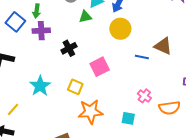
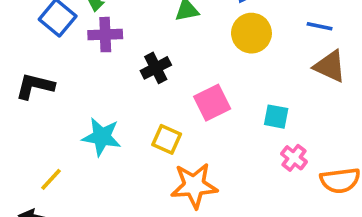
blue line: (142, 57) -> (320, 26), moved
cyan star: (40, 86) -> (102, 137), turned -30
cyan square: (128, 118) -> (276, 117), moved

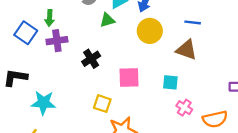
brown triangle: (330, 66) -> (186, 50), moved
pink square: (212, 103) -> (129, 77), turned 30
cyan star: (102, 137) -> (43, 103), moved

